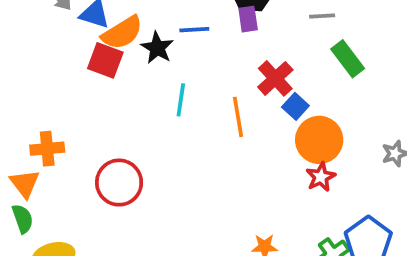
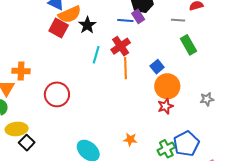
purple rectangle: (248, 19) -> (138, 16), turned -32
blue line: (194, 30) -> (125, 21), moved
red cross: (275, 78) -> (121, 46), moved

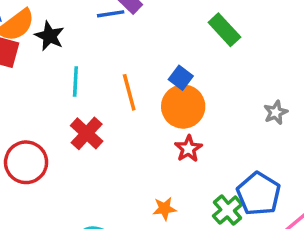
red cross: (121, 46) -> (87, 133), moved
orange circle: (167, 86) -> (183, 107), moved
red star: (165, 106) -> (188, 149), moved

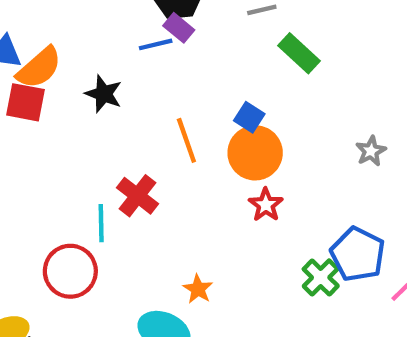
black star: (49, 36) -> (104, 94), moved
cyan line: (75, 81) -> (101, 223), moved
red circle: (26, 162) -> (70, 271), moved
orange star: (164, 209) -> (198, 289), moved, turned -30

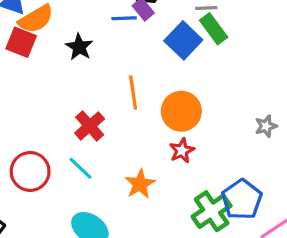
green rectangle: (299, 53) -> (214, 29), moved
blue square: (249, 117) -> (183, 40), moved, size x1.6
cyan line: (101, 223) -> (81, 168), moved, turned -56
green cross: (321, 277) -> (212, 211), size x1.4
orange star: (198, 289) -> (140, 184), moved, size x1.4

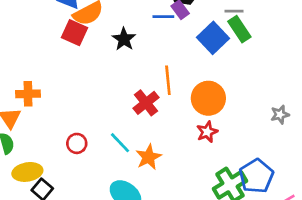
red cross: (90, 126) -> (146, 103), moved
red circle: (30, 171) -> (77, 143), size x0.6
orange star: (140, 184) -> (149, 157), moved

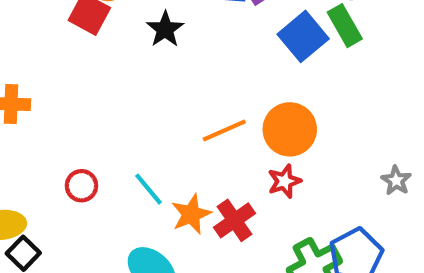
orange line: (168, 80) -> (224, 130), moved, turned 68
red cross: (146, 103) -> (235, 220), moved
gray star: (280, 115) -> (396, 181), moved, turned -30

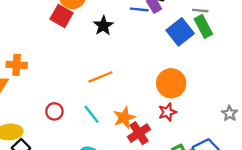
orange line: (224, 130) -> (100, 77), moved
orange star: (191, 214) -> (124, 118), moved

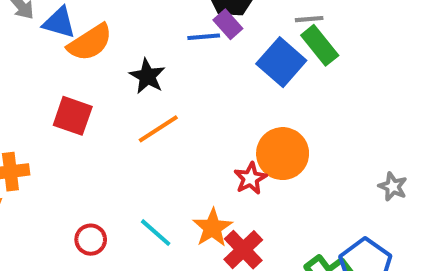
red square: (61, 16) -> (73, 116), moved
orange line: (100, 77) -> (158, 129), moved
red star: (167, 112) -> (250, 178), moved

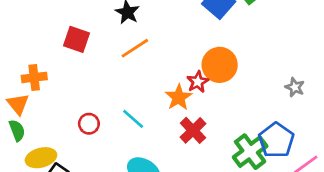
orange star: (212, 228) -> (179, 97), moved

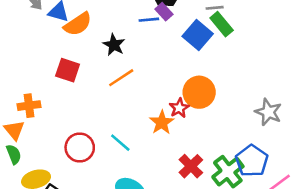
gray star: (295, 87) -> (268, 112), size x1.5
red circle: (89, 124) -> (80, 147), size x1.5
red cross: (193, 130) -> (191, 166), moved

